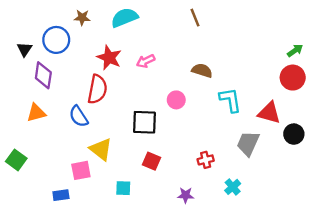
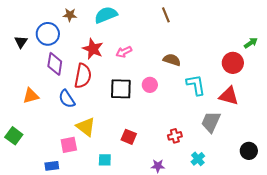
purple diamond: (43, 75) -> (55, 64), moved
red circle: (293, 78) -> (233, 63), moved
black square: (144, 122) -> (121, 89), moved
black circle: (294, 134) -> (249, 151), moved

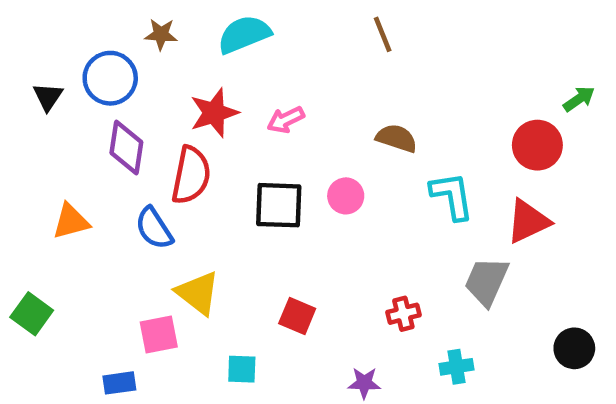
red star: (93, 49) -> (214, 113), turned 30
red triangle: (229, 96) -> (528, 221), turned -40
cyan cross: (198, 159) -> (457, 367), turned 32

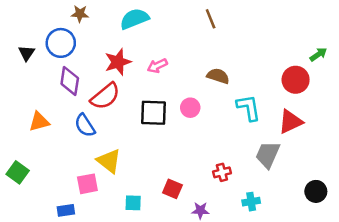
brown star: (161, 34) -> (80, 14), moved
red semicircle: (191, 175) -> (105, 96), turned 40
red square: (297, 316) -> (172, 189), moved

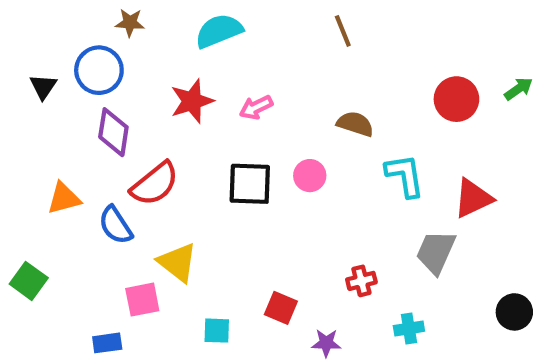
red circle: (296, 80) -> (456, 99), moved
red semicircle: (105, 96) -> (155, 184), moved
blue semicircle: (85, 125) -> (115, 225), moved

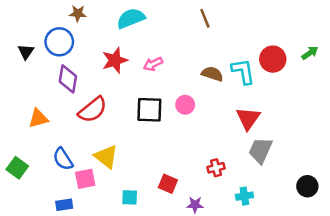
cyan L-shape: (405, 176) -> (243, 71), moved
red triangle: (473, 198) -> (248, 118), moved, turned -30
blue semicircle: (115, 225) -> (63, 159), moved

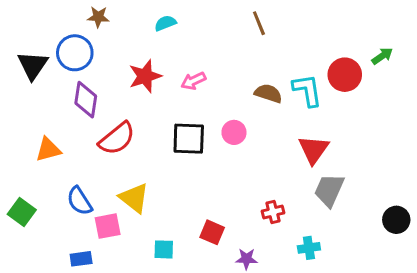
cyan semicircle: (131, 18) -> (165, 23), size x0.6
black triangle: (26, 52) -> (33, 65), size x1.5
green arrow: (310, 53) -> (382, 56), moved
black circle: (307, 186) -> (396, 220), moved

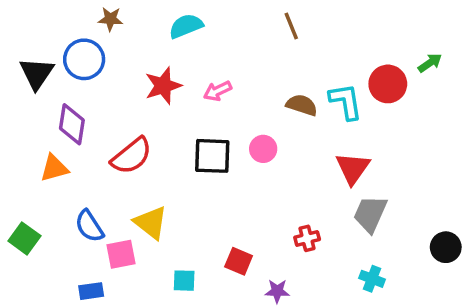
cyan semicircle: (165, 23) -> (186, 26), size x1.4
purple diamond: (86, 100) -> (72, 124), moved
cyan cross: (309, 248) -> (372, 279), moved, turned 30

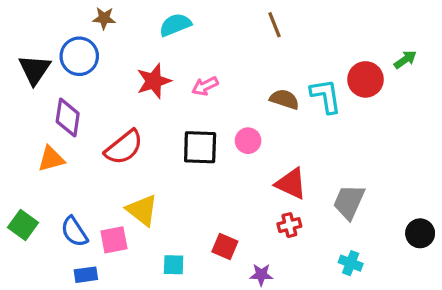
red triangle: (353, 168) -> (291, 184), moved, turned -40
blue semicircle: (89, 226) -> (74, 232), moved

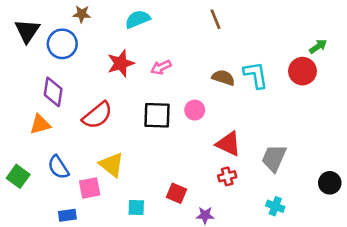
black triangle: (35, 70) -> (27, 31), moved
red circle: (365, 79) -> (302, 71), moved
blue semicircle: (74, 232) -> (58, 167), moved

